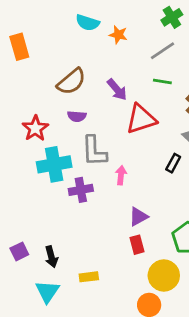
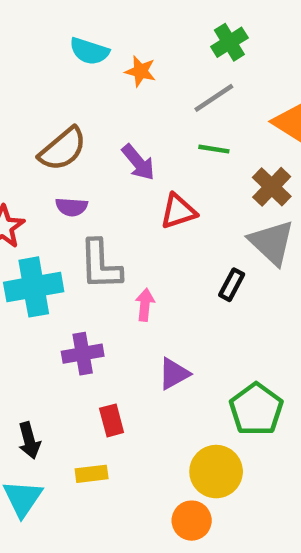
red triangle: (141, 119) -> (178, 211), size x0.7
purple cross: (81, 190) -> (83, 354), moved
red rectangle: (137, 245) -> (112, 420), moved

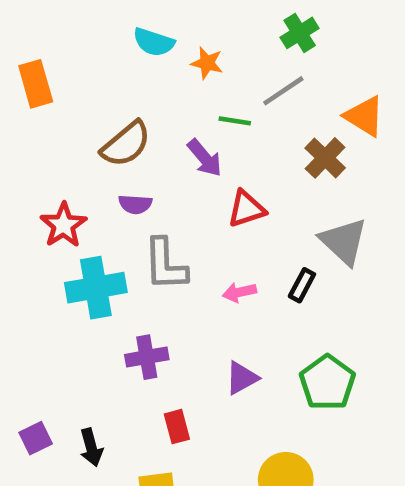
green line: (214, 149) -> (235, 121), moved
brown cross: (272, 187) -> (325, 158), moved
pink arrow: (145, 305) -> (239, 292), moved, turned -108
green pentagon: (256, 409) -> (327, 383), moved

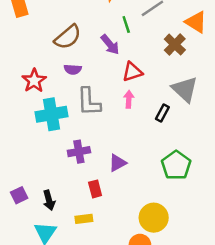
green line: (235, 121) -> (126, 25), turned 63
pink arrow: (239, 292) -> (129, 99), moved, turned 105
purple triangle: (242, 378) -> (118, 163), moved

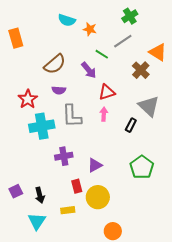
green line: (126, 25) -> (102, 54), turned -40
yellow circle: (154, 218) -> (98, 197), moved

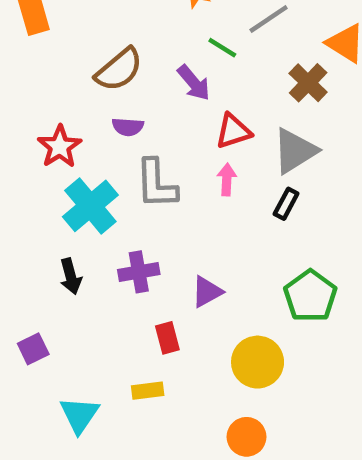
gray triangle: (149, 106) -> (295, 151), moved, turned 45
cyan cross: (42, 126) -> (90, 206), turned -30
black arrow: (40, 195) -> (71, 276), moved
yellow circle: (98, 197) -> (258, 362), moved

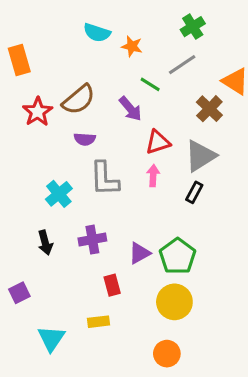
red star: (60, 147) -> (38, 112), moved
cyan cross: (90, 206) -> (59, 194), size x0.7
green pentagon: (310, 296) -> (178, 256), moved

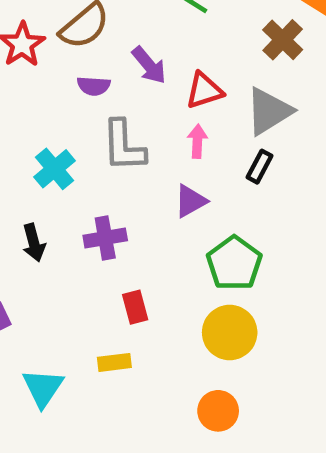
purple arrow: (130, 109) -> (149, 65), moved
purple triangle: (139, 253) -> (190, 201), moved

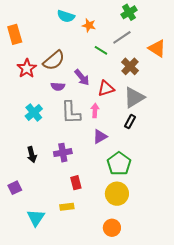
brown cross: (283, 40) -> (130, 66), moved
pink arrow: (197, 141) -> (95, 110), moved
cyan cross: (54, 169) -> (34, 112), moved

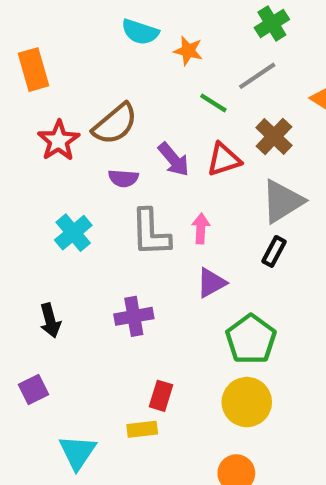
red triangle: (106, 88) -> (224, 159), moved
black arrow: (32, 155) -> (50, 320), moved
red rectangle: (76, 183) -> (161, 396), moved, turned 32

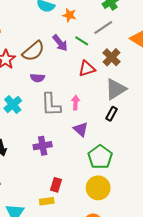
purple arrow: (174, 159) -> (60, 43), moved
purple triangle: (211, 283) -> (81, 129), turned -49

